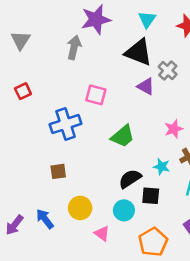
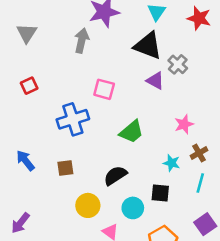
black semicircle: (130, 179) -> (115, 175), moved
blue arrow: (45, 219) -> (25, 161), moved

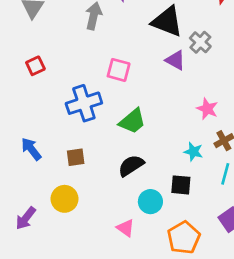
pink star: (184, 124) -> (207, 109), turned -30
green trapezoid: (132, 132) -> (132, 121), moved
yellow circle: (88, 205) -> (65, 199), moved

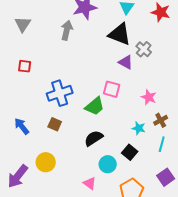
red square: (35, 66) -> (25, 66), turned 32
pink square: (119, 70) -> (112, 89), moved
brown square: (76, 157) -> (55, 124), moved, turned 32
black square: (181, 185) -> (130, 152), turned 35
purple arrow: (26, 218) -> (18, 176), size x1.4

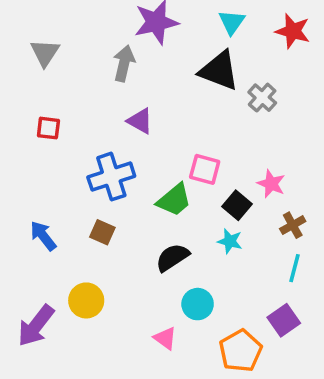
purple triangle: (126, 62) -> (140, 121), moved
cyan star: (139, 128) -> (230, 241), moved
black square: (130, 152) -> (237, 205), moved
purple square: (166, 177) -> (284, 320), moved

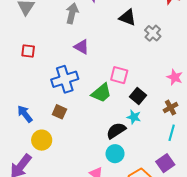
black triangle: (219, 71) -> (128, 17), size x0.7
pink star: (271, 184) -> (175, 77), moved
black semicircle: (172, 257) -> (116, 131), moved
yellow circle: (86, 300) -> (42, 140), moved

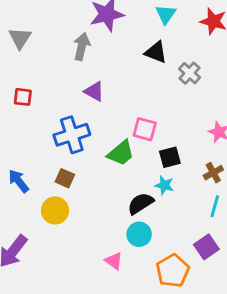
black square: (138, 96) -> (170, 157), turned 35
yellow circle: (42, 140) -> (55, 210), moved

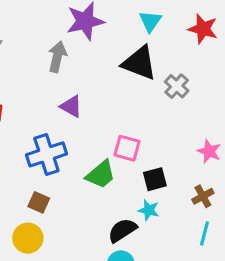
black triangle: (156, 52) -> (139, 63), size x1.4

